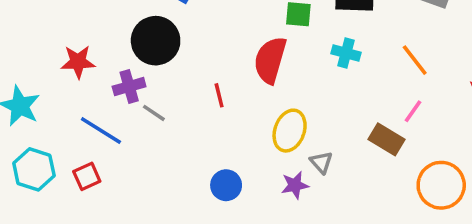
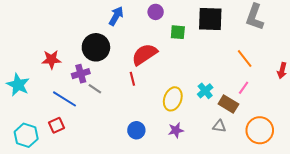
cyan cross: (346, 53) -> (205, 91), moved, turned 35
red semicircle: (270, 60) -> (144, 54), moved, turned 40
gray triangle: (321, 162) -> (219, 126), moved, turned -40
cyan hexagon: (34, 169) -> (26, 135), moved

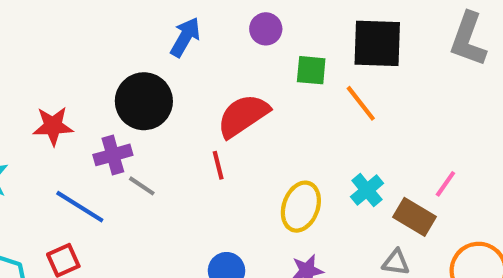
orange line: (245, 58) -> (361, 103), moved

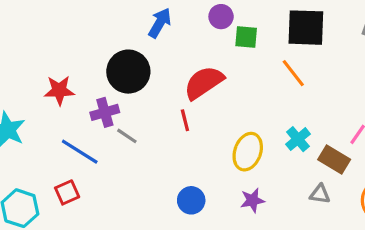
green square: (311, 70) -> (246, 37), moved

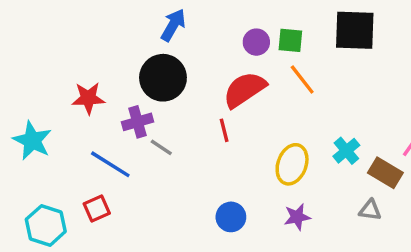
purple circle: (221, 17) -> (256, 42), moved
blue arrow: (160, 23) -> (173, 25), moved
orange line: (293, 73) -> (302, 79), moved

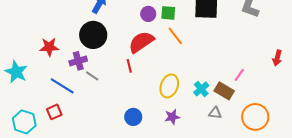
cyan cross: (346, 151) -> (201, 89), moved

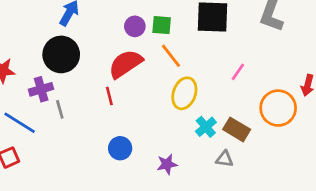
pink line: (239, 75) -> (238, 72), moved
gray line: (92, 76) -> (60, 109), turned 40
yellow ellipse: (169, 86) -> (184, 93), moved
blue circle: (133, 117) -> (120, 148), moved
orange circle: (255, 117) -> (278, 108), moved

